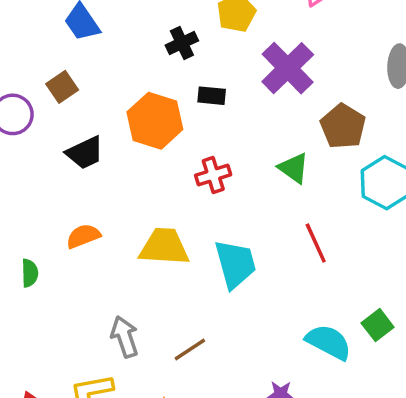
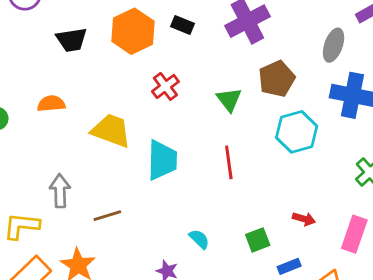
red cross: (213, 175) -> (165, 86), turned -36
cyan semicircle: (329, 342) -> (199, 239), moved, size x0.6

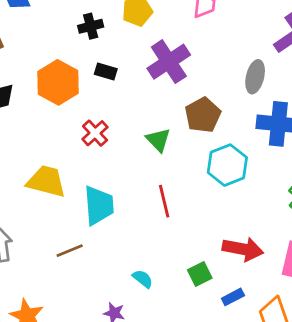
brown line: (107, 216) -> (70, 251), moved
red arrow: (304, 219) -> (243, 249), size x1.8

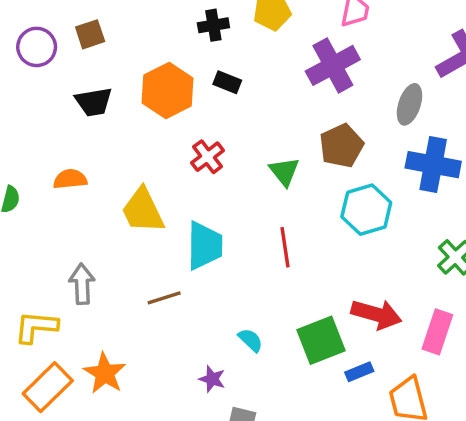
purple cross: (169, 62) -> (333, 65), moved
yellow trapezoid: (46, 181) -> (143, 211), turned -135
green square: (200, 274) -> (321, 340), size x1.6

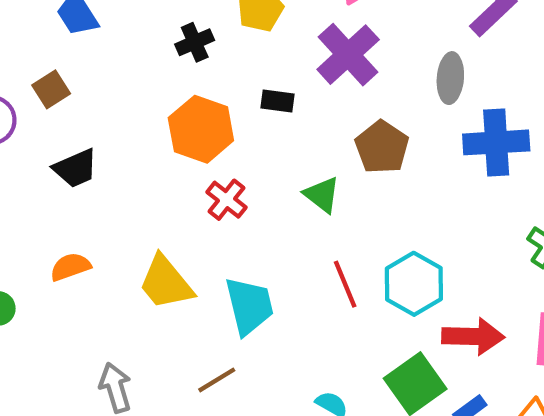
black rectangle: (227, 82) -> (277, 101), moved
orange hexagon: (168, 91) -> (201, 129), moved
cyan hexagon: (366, 210) -> (414, 284), moved

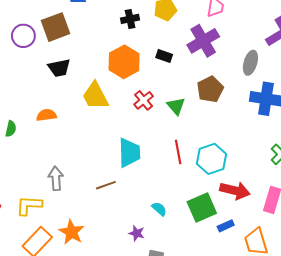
brown square: (51, 89) -> (55, 27), size x1.6
red cross: (227, 200) -> (144, 100), moved
yellow trapezoid: (166, 283) -> (95, 96), moved

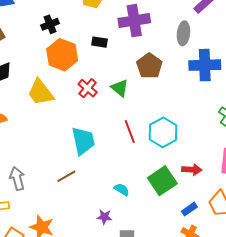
black cross: (130, 19) -> (50, 24), moved
purple cross: (203, 41) -> (134, 21), turned 32
red arrow: (235, 191) -> (192, 170), moved, size x0.7
blue rectangle: (226, 226) -> (189, 209), moved

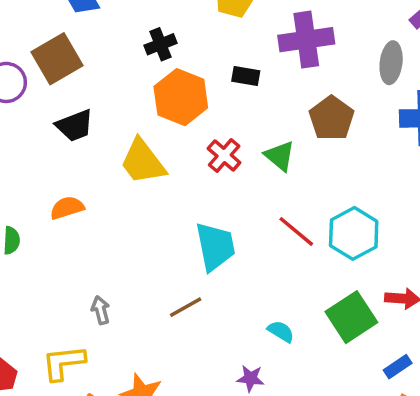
red line: (130, 132) -> (296, 231), turned -30
gray arrow: (17, 178) -> (101, 310), size x0.7

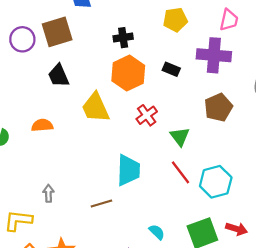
black trapezoid: (75, 126) -> (59, 76), turned 75
green triangle: (280, 156) -> (180, 137), moved

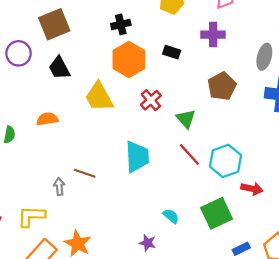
purple circle: (22, 39) -> (19, 53), moved
purple cross: (214, 55) -> (213, 35), size x0.7
brown line: (101, 204) -> (85, 173), moved, turned 40
red arrow: (237, 229) -> (252, 189), moved

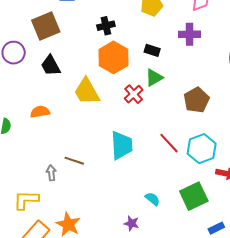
brown pentagon: (222, 86) -> (196, 100), moved
green triangle: (186, 119) -> (154, 78), moved, turned 42

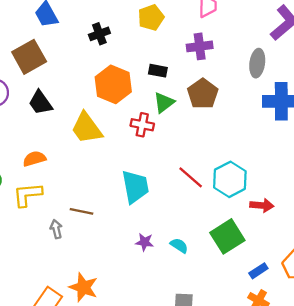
black cross: (106, 26) -> (99, 34), moved
red cross: (134, 94) -> (142, 125), turned -30
brown pentagon: (196, 100) -> (203, 94), moved
yellow L-shape: (26, 200) -> (28, 195), moved
purple star: (132, 223) -> (145, 242), moved

